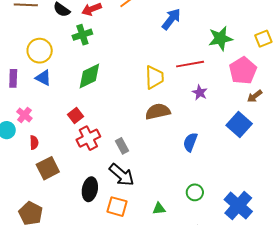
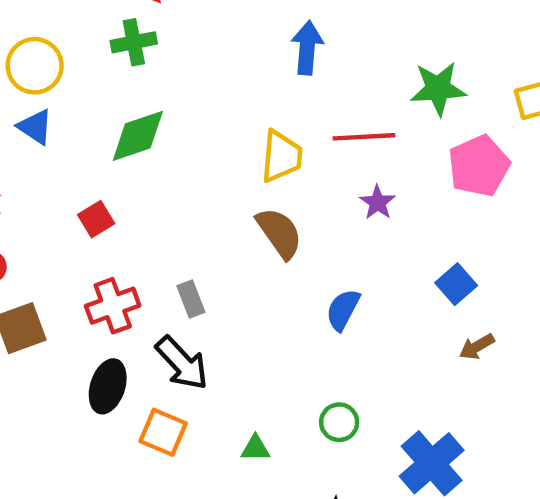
blue arrow: (171, 19) -> (307, 48), moved, turned -40
brown arrow: (255, 96) -> (477, 347), moved
brown semicircle: (158, 111) -> (279, 233), turned 60
blue square: (239, 124) -> (456, 284), size x0.7
red cross: (88, 138) -> (113, 306), moved

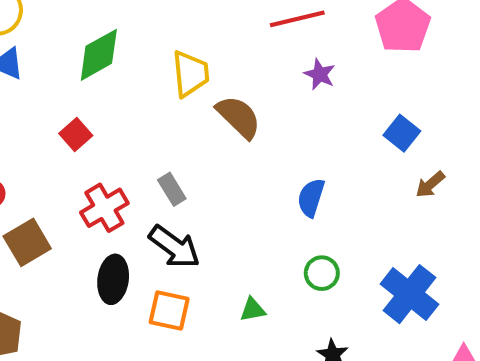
yellow trapezoid: (281, 156) -> (190, 74), moved
blue semicircle: (343, 310) -> (311, 198), moved

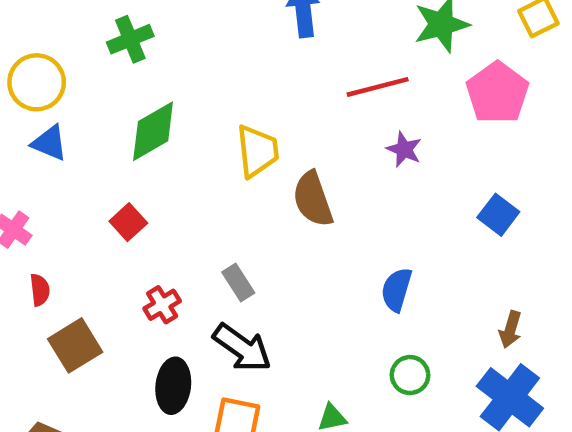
brown semicircle: (239, 117) -> (313, 199), turned -153
brown arrow: (430, 185) -> (510, 329), moved, turned -32
red cross: (104, 208) -> (162, 305), size x0.7

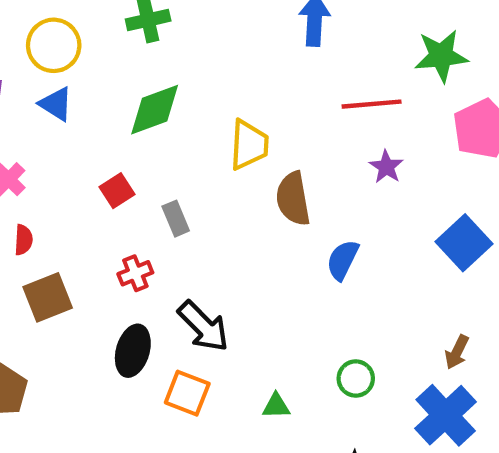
blue square: (498, 215) -> (464, 243), size x1.4
gray rectangle: (238, 282) -> (176, 219), moved
blue semicircle: (396, 290) -> (343, 260), moved

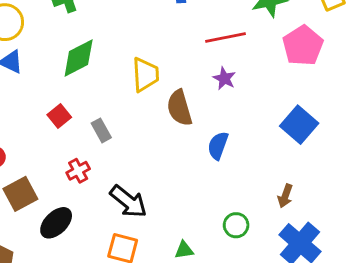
purple star: (386, 167) -> (224, 78), moved
black ellipse: (133, 351) -> (56, 223), moved, turned 36
brown arrow: (457, 352) -> (285, 196), moved

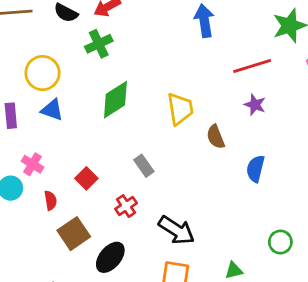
brown semicircle: (180, 108) -> (216, 137), size x0.7
red square: (59, 116) -> (86, 178), moved

